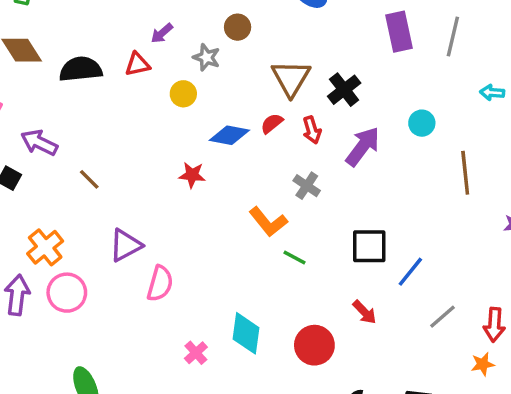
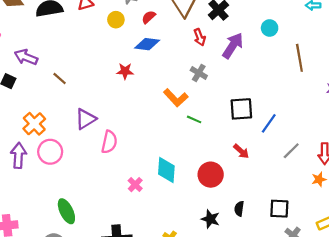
red semicircle: (272, 123) -> (149, 17), moved

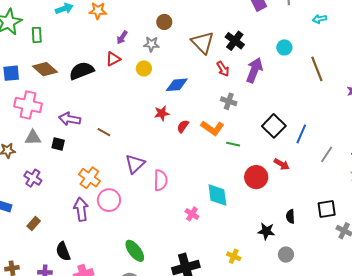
red semicircle: (149, 17) -> (183, 126), moved
black square: (241, 109) -> (274, 126), turned -30
red circle: (211, 175) -> (256, 177), moved

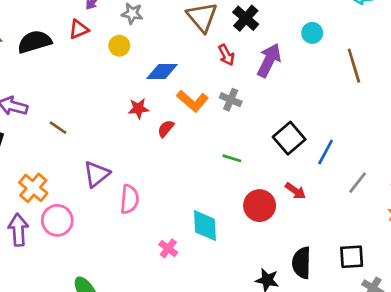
orange L-shape: (212, 128) -> (193, 101), moved
black semicircle: (290, 216) -> (302, 263), size x1.6

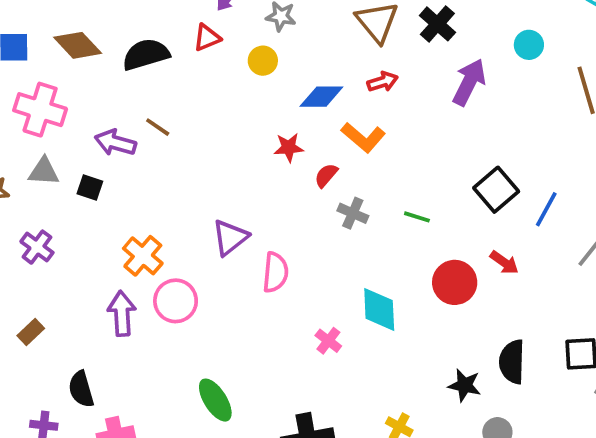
red arrow: (226, 55) -> (383, 82), moved, turned -80
gray cross: (231, 100) -> (353, 213), moved
brown line: (58, 128) -> (158, 127), moved

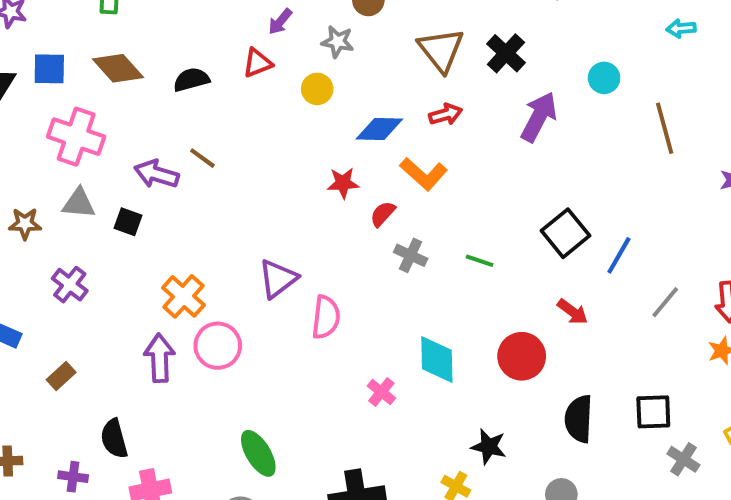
black semicircle: (146, 54) -> (191, 80), size x0.7
red circle: (455, 282) -> (522, 356), moved
black star: (465, 385) -> (489, 447), moved

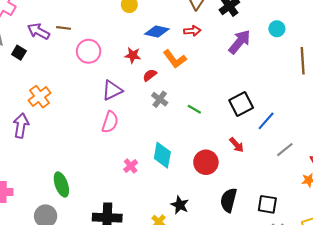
brown line: (202, 158) -> (64, 28), turned -40
purple triangle: (278, 279) -> (112, 90), moved
pink circle: (218, 346) -> (89, 51), moved

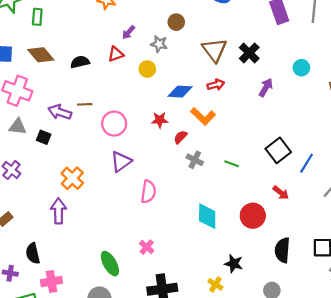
purple arrow: (240, 42) -> (266, 88), size x0.7
purple triangle: (112, 90) -> (121, 162), moved
pink cross: (131, 166) -> (147, 247), moved

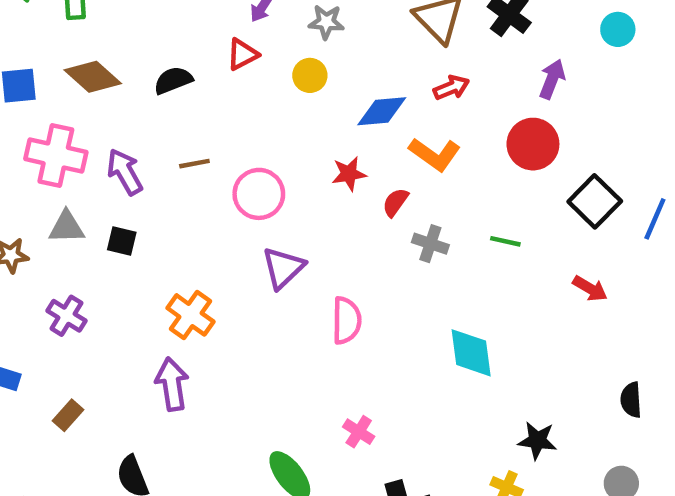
purple arrow: (60, 112) -> (125, 172), moved, turned 50
red arrow: (281, 193) -> (590, 288), moved
red circle: (253, 216) -> (533, 144), moved
black semicircle: (282, 250) -> (631, 400), size x0.7

